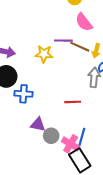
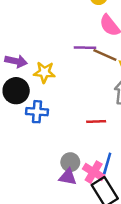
yellow star: (44, 54) -> (44, 72), moved
purple triangle: (38, 124) -> (68, 177), moved

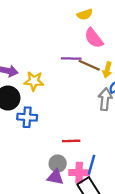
red line: (96, 122) -> (71, 141), moved
pink cross: (94, 172) -> (79, 173), turned -30

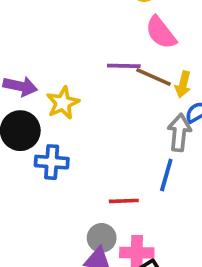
yellow star: (34, 81) -> (63, 103), turned -30
blue line: (92, 165) -> (166, 175), moved

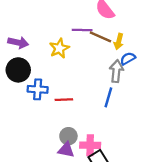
yellow star: (63, 103) -> (59, 48), moved
red line: (124, 201) -> (64, 100), moved

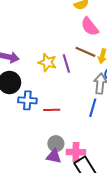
purple line: (82, 30) -> (66, 63), moved, turned 72
yellow star: (59, 48) -> (47, 62), turned -30

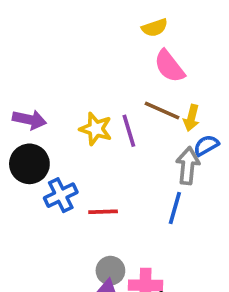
blue cross: (27, 100) -> (61, 195), turned -30

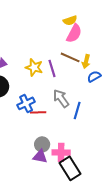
yellow semicircle: (155, 28) -> (70, 20), moved
pink semicircle: (169, 66) -> (74, 33), turned -114
gray arrow: (188, 166) -> (61, 98), moved, turned -42
blue cross: (61, 195) -> (26, 103), moved

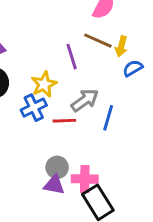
yellow star: (34, 67) -> (44, 84), moved, turned 30
gray arrow: (61, 98) -> (85, 100), turned 90
red line: (38, 112) -> (64, 121), moved

